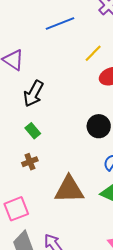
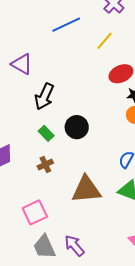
yellow line: (93, 53) -> (104, 41), moved
black circle: (99, 126) -> (77, 127), moved

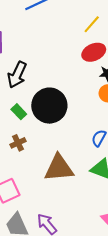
yellow line: (104, 41) -> (92, 24), moved
black circle: (77, 127) -> (49, 106), size x1.5

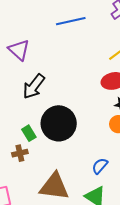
green rectangle: (19, 112) -> (29, 133), moved

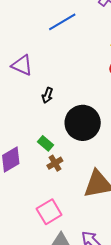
black arrow: (34, 86) -> (47, 95), size x0.6
green rectangle: (29, 133) -> (46, 143), moved

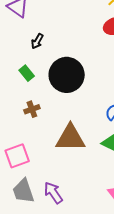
green rectangle: (46, 143) -> (27, 73), moved

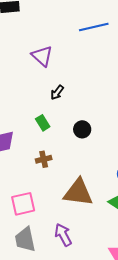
black circle: (67, 75) -> (82, 129), size x0.5
purple arrow: (53, 193) -> (63, 235), moved

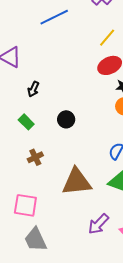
pink square: (23, 204) -> (25, 205), turned 35
purple arrow: (63, 235) -> (98, 224), moved, turned -95

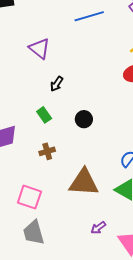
purple arrow: (98, 224) -> (98, 228), size x0.7

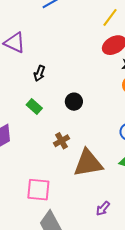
brown cross: (47, 151) -> (62, 141), moved
purple arrow: (98, 228) -> (103, 208), moved

